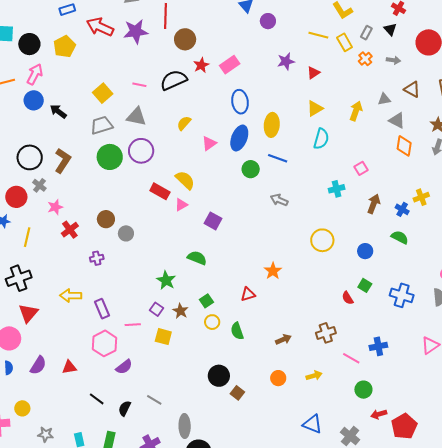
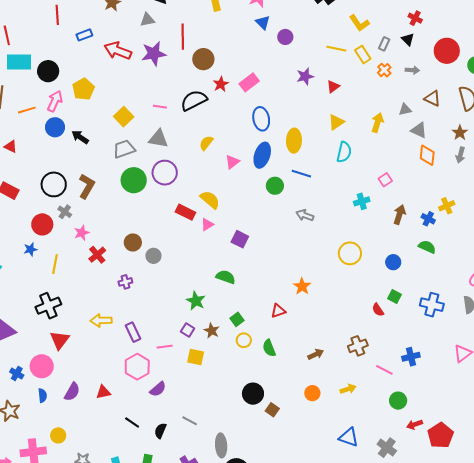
yellow pentagon: (64, 47) -> (83, 89), moved

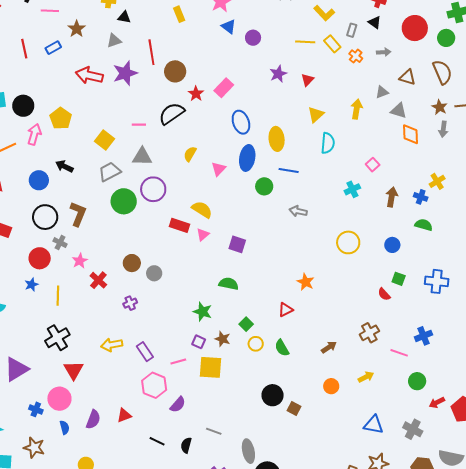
blue rectangle: (84, 35) -> (53, 48), moved
blue circle: (55, 127) -> (39, 180), moved
yellow square: (196, 357) -> (210, 367), size x1.4

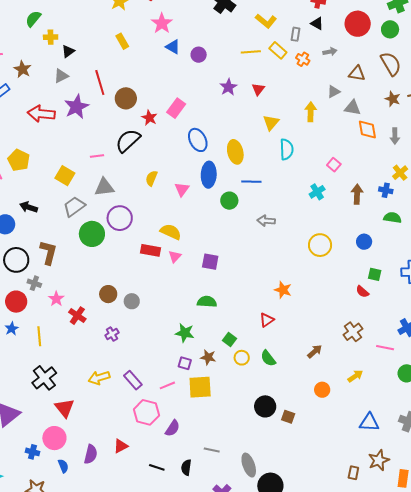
black triangle: (124, 17) -> (68, 51), turned -40
gray arrow: (443, 129) -> (395, 136), moved

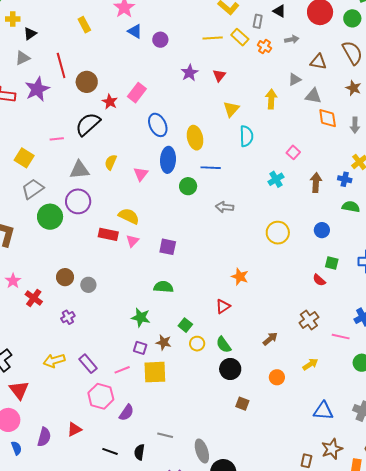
gray triangle: (104, 187) -> (79, 170), moved
black circle: (265, 406) -> (230, 369), moved

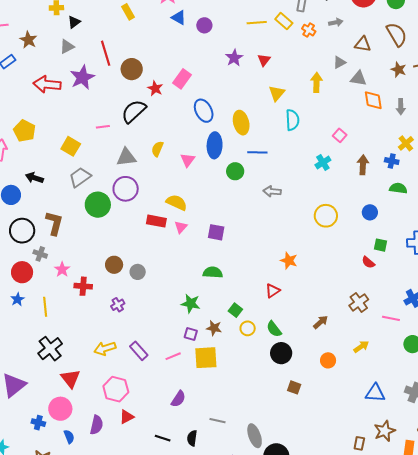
red cross: (34, 298) -> (83, 286), turned -30
pink hexagon: (101, 396) -> (116, 389), moved

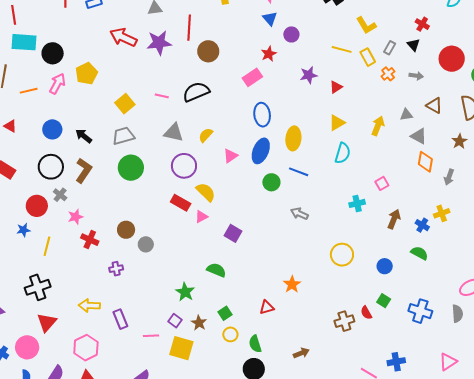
red star: (155, 88) -> (269, 54), moved
black arrow: (34, 178) -> (84, 136), moved
purple circle: (126, 189) -> (184, 166), moved
brown cross: (359, 302) -> (344, 321), moved

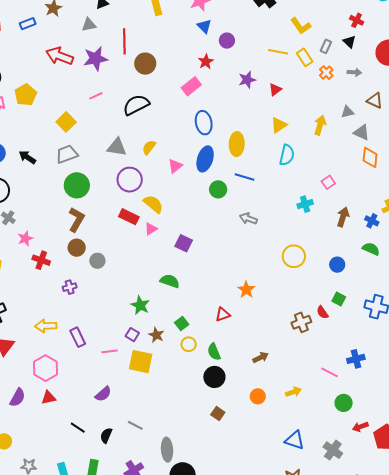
pink line: (162, 96) -> (96, 96), moved, turned -32
brown L-shape: (84, 170) -> (76, 219), moved

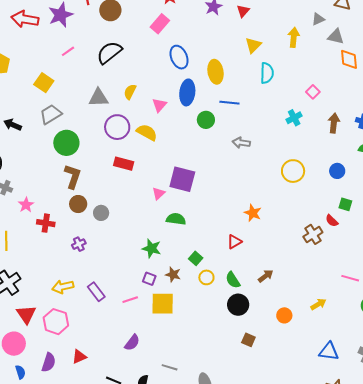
yellow semicircle: (153, 204) -> (147, 132), moved
pink triangle: (151, 229) -> (159, 194), moved
purple square: (184, 243) -> (182, 179), size x1.5
brown arrow: (261, 357) -> (266, 276), moved
pink hexagon: (46, 368) -> (56, 322), moved

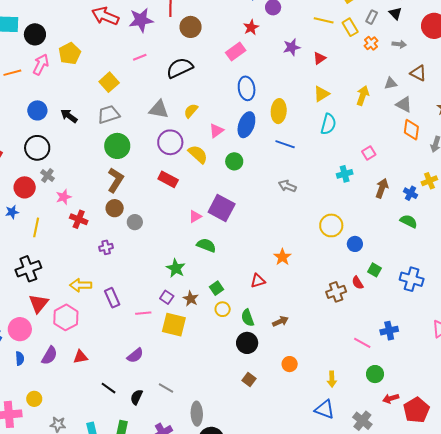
green circle: (206, 120) -> (234, 161), moved
blue circle: (337, 171) -> (355, 244), moved
yellow arrow: (318, 304) -> (332, 379), moved, turned 105

